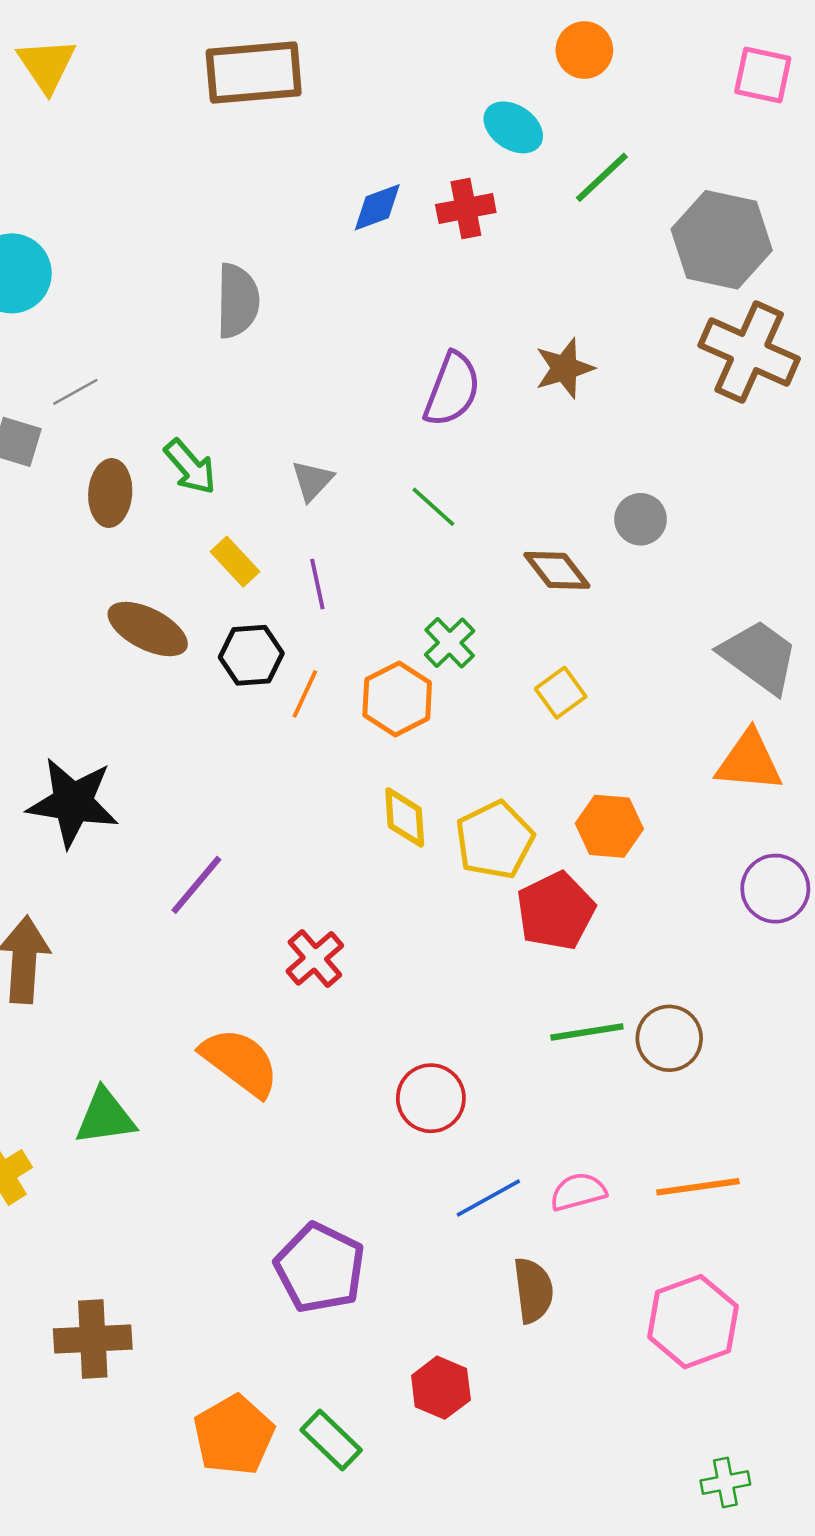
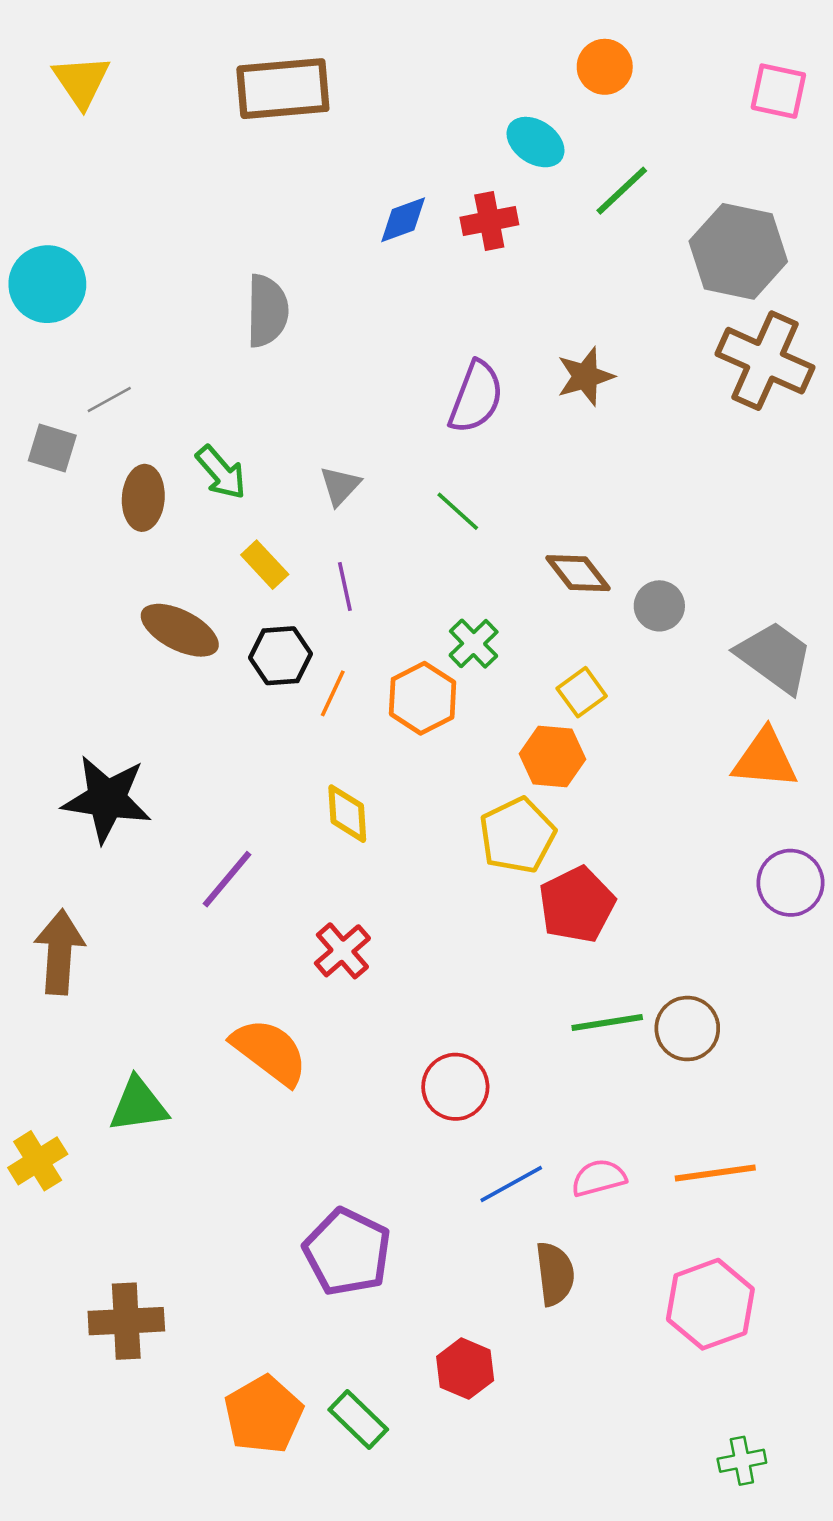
gray circle: (641, 519) -> (659, 606), moved
yellow diamond: (405, 817) -> (347, 814), moved
orange hexagon: (609, 826) -> (553, 757), moved

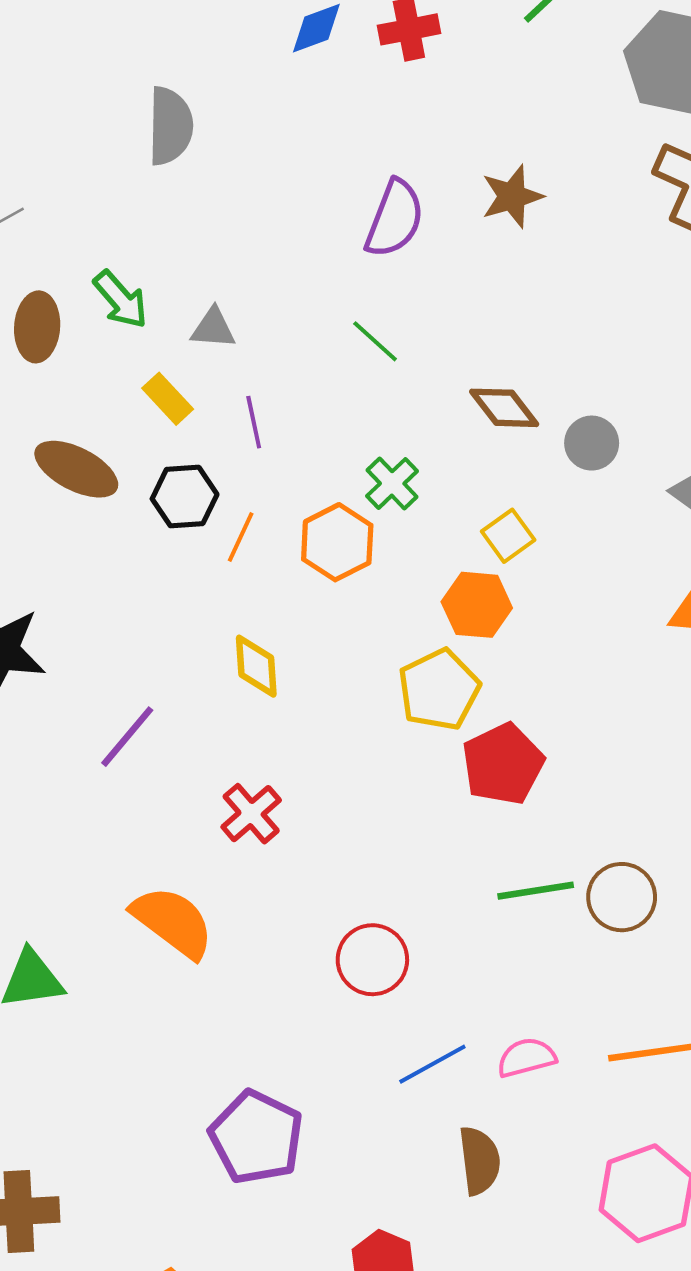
gray triangle: (340, 486) -> (213, 328), moved, turned 51

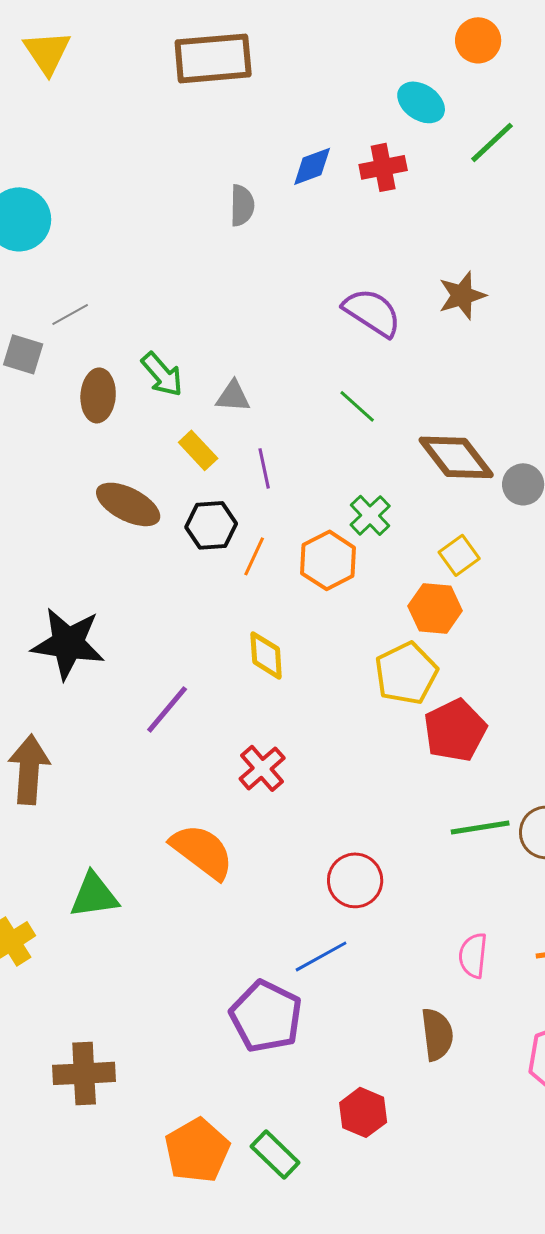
gray semicircle: (170, 126) -> (242, 205), moved, size x0.7
purple semicircle: (395, 219) -> (372, 312), turned -78
brown diamond: (504, 408) -> (456, 457), size x1.4
pink semicircle: (526, 1058) -> (473, 955), turned -69
blue line: (432, 1064) -> (321, 956), moved

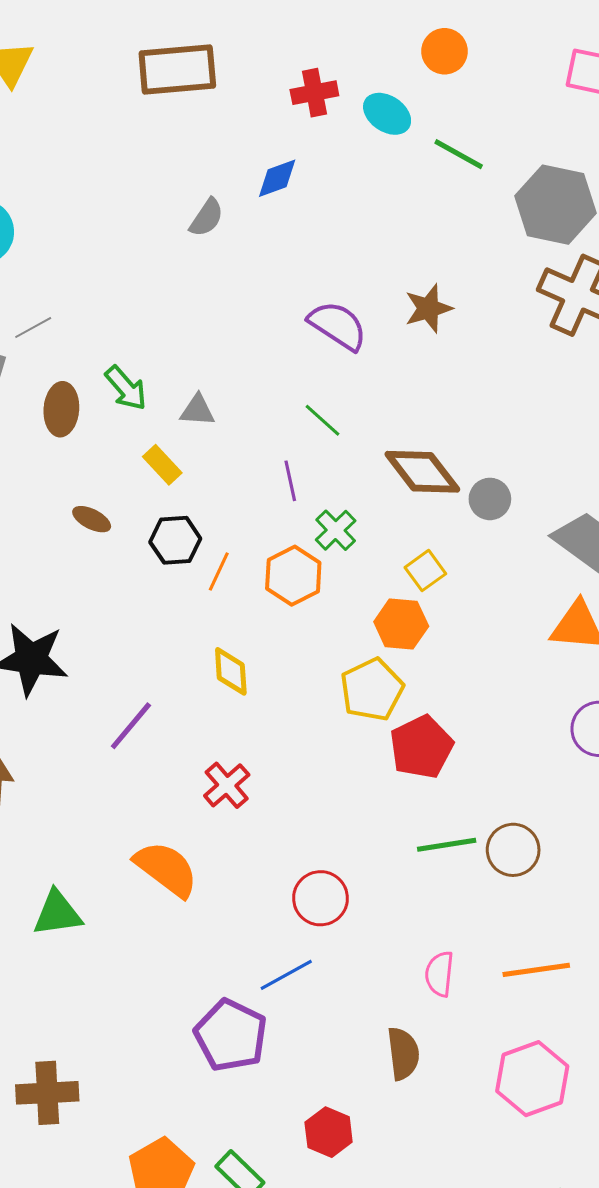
green line: (492, 142) -> (459, 154), turned 72
red cross: (383, 167) -> (314, 93), moved
gray semicircle: (242, 205) -> (207, 218), turned 33
purple line: (264, 468) -> (290, 481), moved
brown ellipse: (128, 504) -> (92, 519), size x0.6

